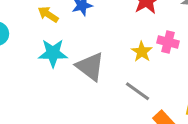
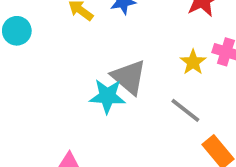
cyan star: (53, 53) -> (107, 96), moved

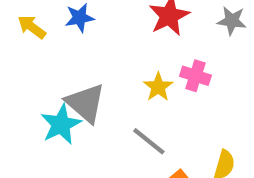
cyan star: (107, 96) -> (61, 124), turned -30

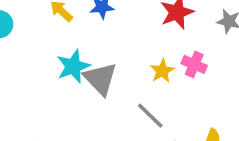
cyan star: (61, 124) -> (73, 66), moved

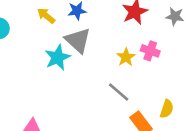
gray triangle: (100, 79) -> (78, 40), moved

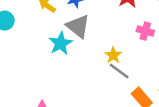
yellow star: (126, 57) -> (113, 55), moved

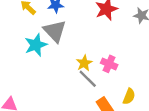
pink cross: (145, 31) -> (109, 64), moved

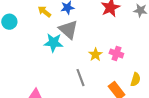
cyan star: (36, 45) -> (53, 43), turned 30
gray line: (88, 79) -> (80, 78), moved, turned 30

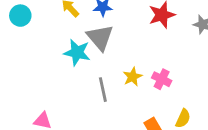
gray line: (80, 78) -> (103, 90), moved

